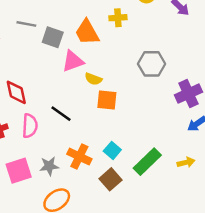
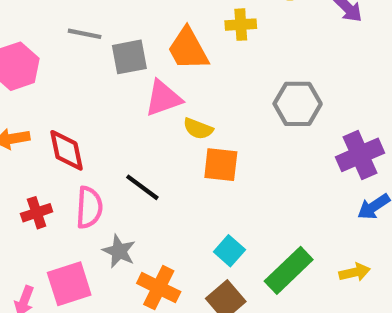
gray square: (53, 37) -> (129, 57), turned -30
orange cross: (79, 157) -> (159, 288), moved
gray star: (49, 166) -> (119, 251), moved, turned 30

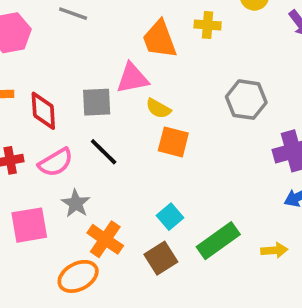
gray square: (129, 57) -> (97, 102), moved
pink semicircle: (89, 207) -> (56, 162), turned 48

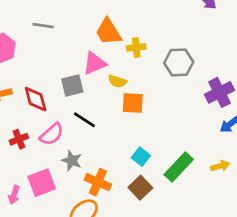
yellow cross: (208, 25) -> (136, 48), moved

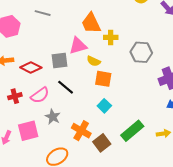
red diamond: (36, 99) -> (31, 68), turned -55
cyan square: (141, 157) -> (104, 106), moved
orange cross: (98, 182) -> (81, 131), moved

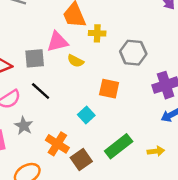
orange square: (103, 79) -> (109, 89), moved

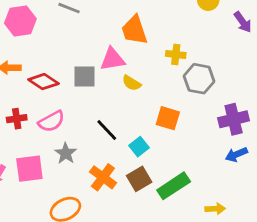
yellow cross: (97, 33) -> (176, 54), moved
black line: (41, 91) -> (107, 130), moved
yellow arrow: (156, 151) -> (215, 209), moved
brown square: (81, 159) -> (139, 179), moved

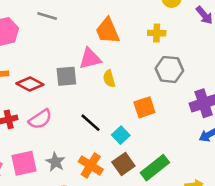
yellow cross: (176, 54) -> (157, 33), moved
yellow semicircle: (132, 83) -> (109, 79), turned 48
orange square: (168, 118) -> (144, 107), turned -30
gray star: (66, 153) -> (55, 162), moved

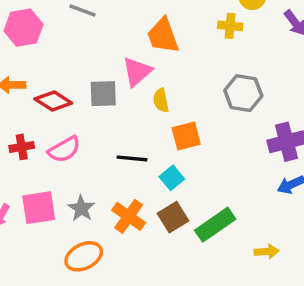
yellow cross: (157, 33) -> (230, 26), moved
pink triangle: (90, 59) -> (137, 72), turned -30
orange square: (144, 107) -> (186, 136), moved
black line: (90, 123) -> (132, 158), turned -40

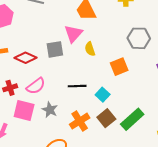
orange square: (186, 136) -> (119, 67), moved
pink square: (39, 208) -> (24, 111), moved, turned 30
gray star: (81, 208) -> (50, 110), moved
orange cross: (129, 216) -> (80, 121), turned 30

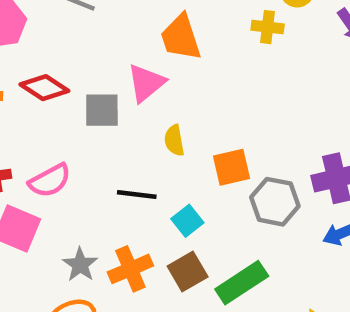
gray hexagon: (139, 38) -> (275, 202), moved
yellow semicircle: (90, 49) -> (174, 140), moved
red diamond: (25, 58) -> (44, 88), moved
gray star: (50, 110) -> (80, 265), moved

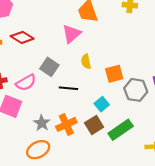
gray square: (102, 110) -> (49, 67), moved, turned 36
cyan square: (187, 221) -> (102, 104), moved

